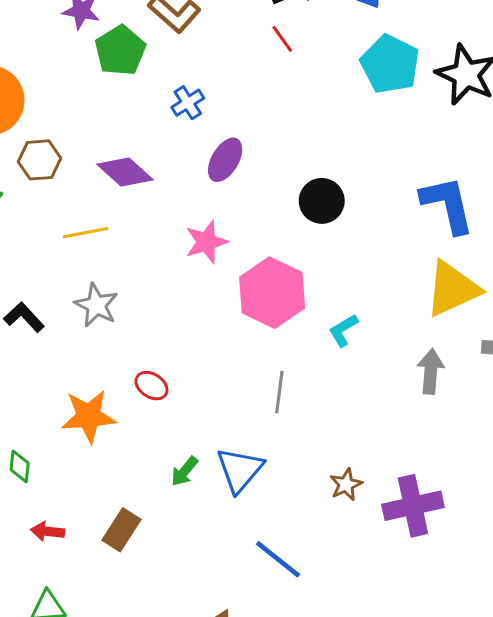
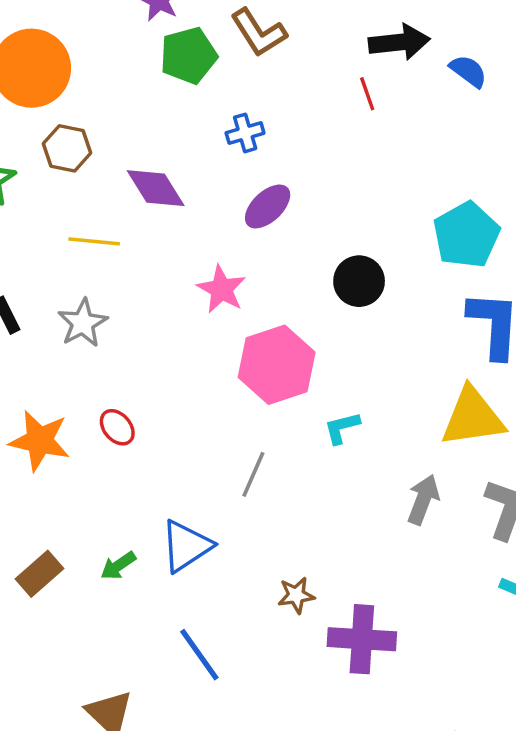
cyan pentagon: (390, 64) -> (466, 235), moved
pink star: (206, 242) -> (222, 289), turned 30
green arrow: (184, 471) -> (118, 566), moved

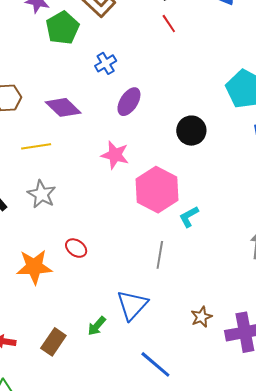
cyan L-shape: (342, 428) -> (189, 217), moved

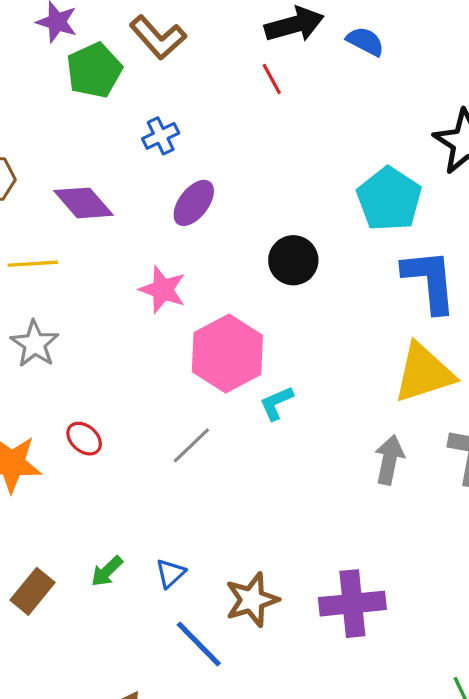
gray line: (160, 255) -> (191, 445), moved, turned 32
blue triangle: (132, 305) -> (170, 573), moved, size x0.6
brown star: (201, 317) -> (252, 600), moved, size x1.5

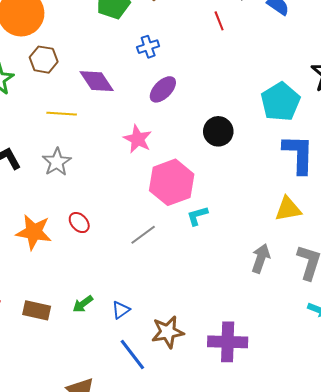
yellow triangle: (424, 373) -> (288, 209), size x0.7
brown rectangle: (33, 591) -> (37, 310), turned 56

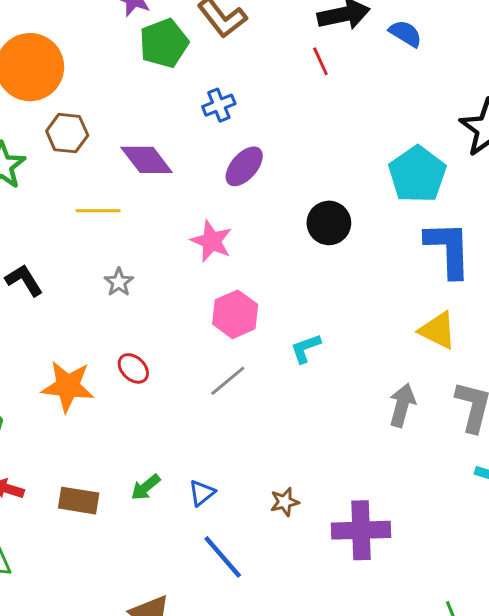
gray star: (57, 162) -> (119, 282), moved, size x0.7
pink hexagon: (172, 182) -> (235, 314), moved, size x0.7
yellow triangle: (288, 209) -> (438, 330), turned 40
brown star: (168, 332) -> (285, 502), moved, size x0.6

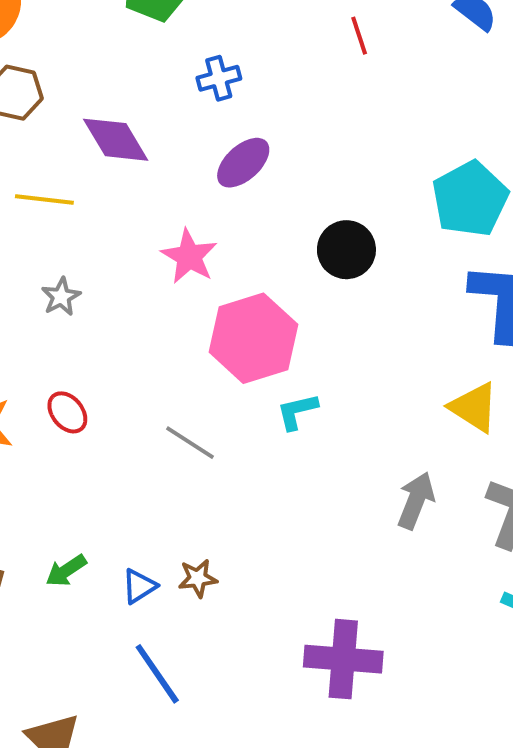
pink hexagon: (235, 314) -> (253, 338), moved, size x1.4
gray line: (228, 381) -> (190, 443), turned 66
brown star: (285, 502) -> (198, 578), moved

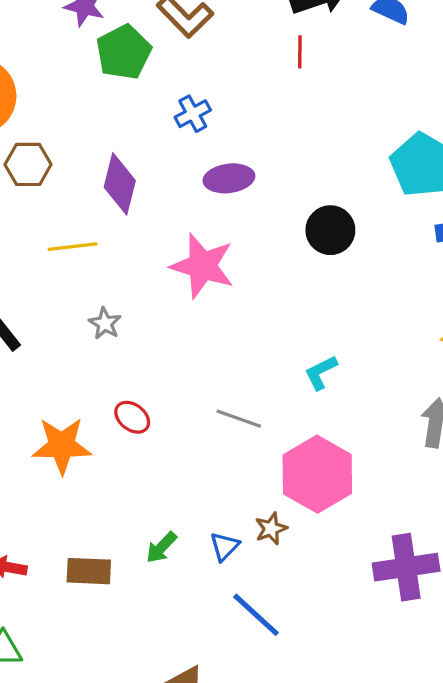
red line: (359, 36) -> (300, 52), turned 32
purple diamond: (116, 140) -> (120, 184), turned 58
purple ellipse: (243, 163) -> (229, 178), turned 48
pink star: (189, 256) -> (202, 266), size x1.4
pink hexagon: (253, 338) -> (317, 474), moved

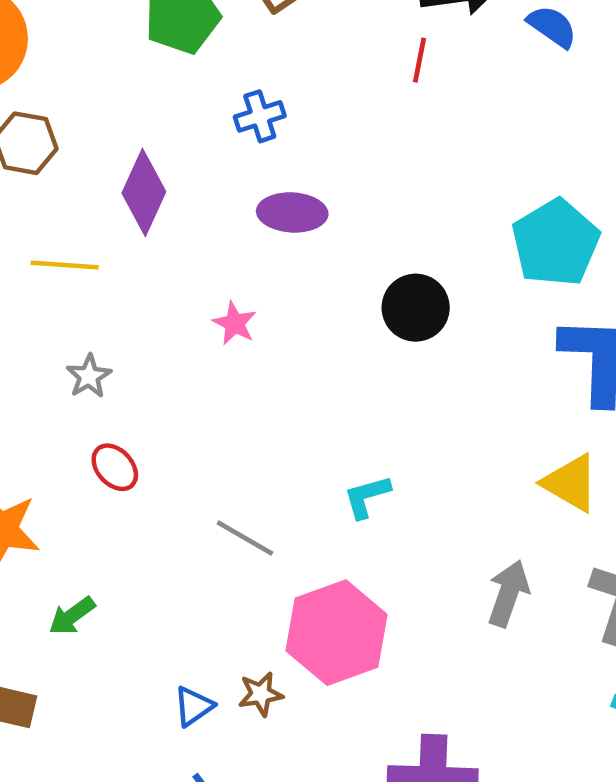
pink star: (202, 266) -> (235, 323), size x0.5
red ellipse: (132, 417) -> (115, 467), moved
green arrow: (161, 547) -> (72, 616), moved

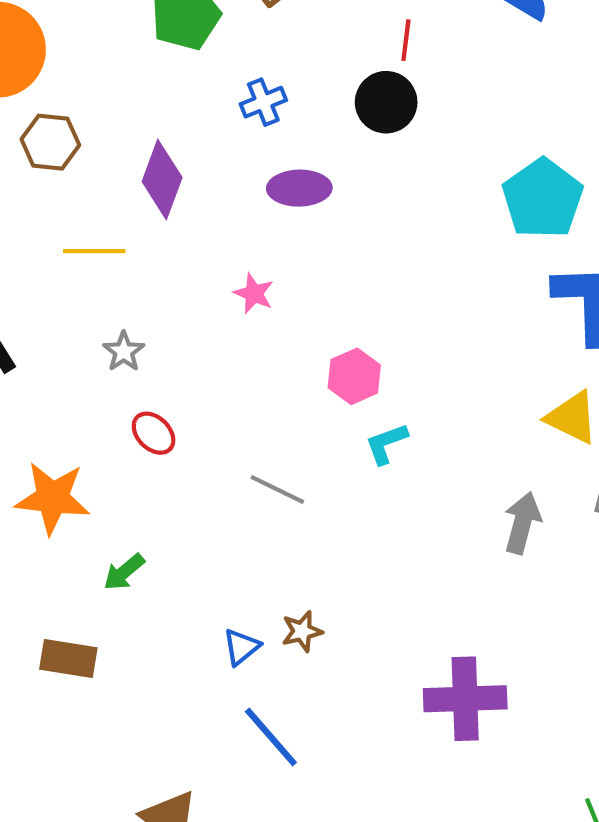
black circle: (416, 308) -> (386, 102), moved
pink hexagon: (337, 633) -> (354, 376), moved, size x0.6

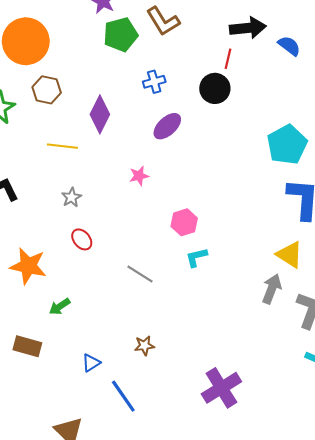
purple ellipse: (299, 188) -> (167, 126), turned -48
pink star: (254, 293) -> (139, 176), turned 30
gray arrow: (522, 523) -> (272, 289), moved
blue triangle: (241, 647) -> (91, 363), moved
purple cross: (465, 699) -> (221, 388), turned -36

